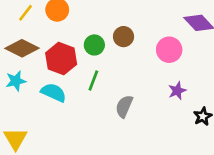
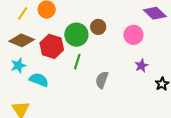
green circle: (94, 45) -> (76, 35), size x1.5
cyan semicircle: (54, 92) -> (39, 80), moved

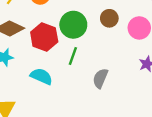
brown circle: (98, 27) -> (109, 18), moved
cyan semicircle: (39, 80) -> (41, 76), moved

